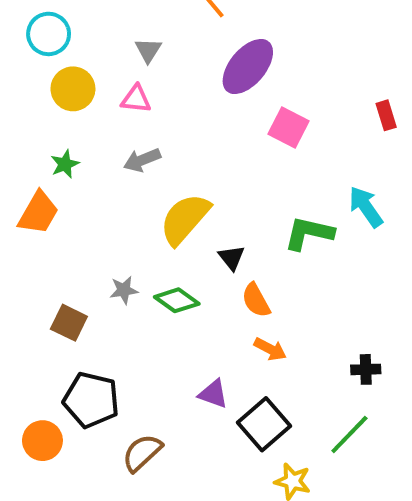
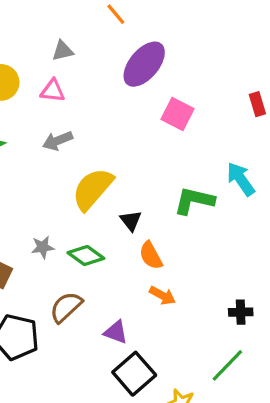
gray triangle: (148, 50) -> (63, 51), turned 45
black square: (264, 424) -> (134, 374), moved
brown semicircle: (142, 453) -> (66, 307), moved

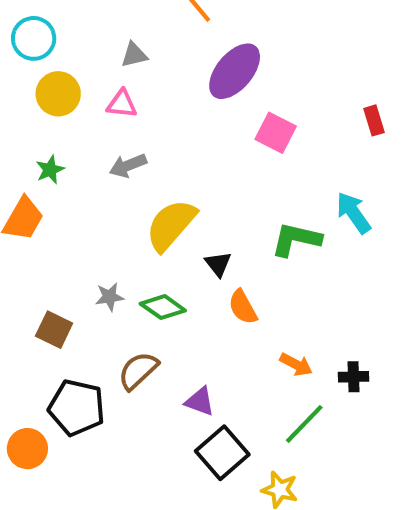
orange arrow: (162, 295) -> (296, 364), moved
green line: (227, 365) -> (304, 424), moved

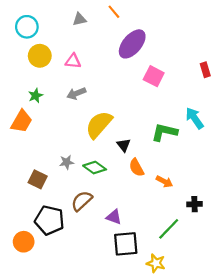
gray triangle: (134, 55) -> (80, 19), moved
orange arrow: (296, 364) -> (164, 182), moved
black square: (222, 453) -> (126, 244), turned 36

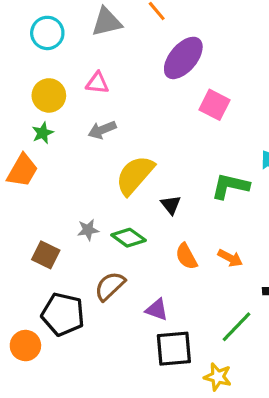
gray triangle: (80, 19) -> (107, 22), size x1.5
cyan circle: (27, 27) -> (47, 33), moved
yellow circle: (40, 56) -> (49, 95), moved
orange semicircle: (136, 168) -> (186, 256), moved

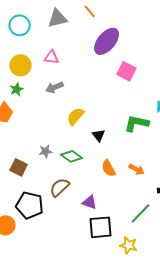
yellow semicircle: (135, 175) -> (76, 116), size x0.7

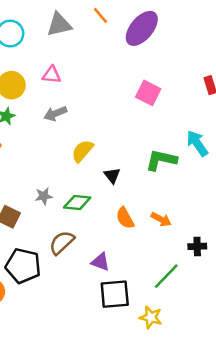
purple ellipse: (107, 41) -> (142, 28), moved
green diamond: (72, 156) -> (77, 203), turned -30

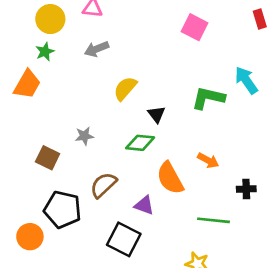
green diamond: (77, 203) -> (140, 143), moved
orange semicircle: (125, 218) -> (170, 178), moved, size x1.4
green line: (166, 276) -> (214, 220), turned 52
black square: (115, 294) -> (124, 239), moved, turned 32

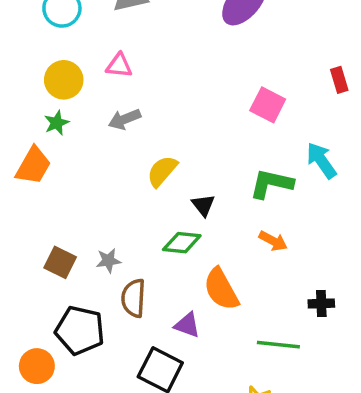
pink square: (195, 27) -> (268, 105), moved
gray star: (84, 136) -> (108, 261), moved
orange arrow: (208, 160) -> (273, 241), moved
brown semicircle: (103, 185) -> (133, 298), turned -44

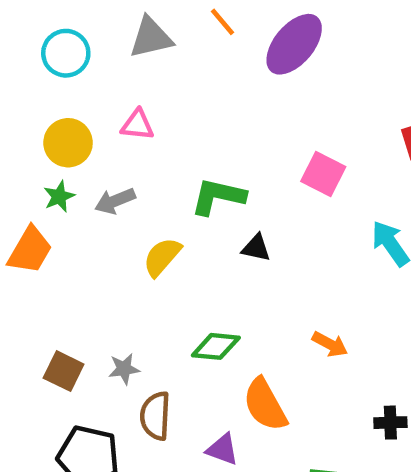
gray arrow: (125, 119) -> (115, 201), moved
yellow semicircle: (162, 171) -> (162, 257), moved
green L-shape: (271, 184) -> (218, 196), moved
black triangle: (203, 205) -> (256, 248), moved, turned -40

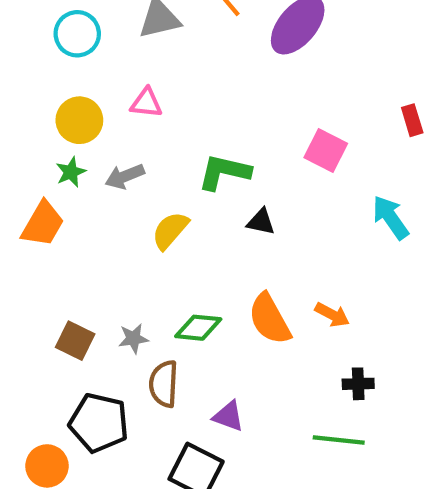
green diamond: (216, 346) -> (198, 328), moved
orange semicircle: (265, 405) -> (270, 319), moved
black cross: (390, 423) -> (358, 384), moved

